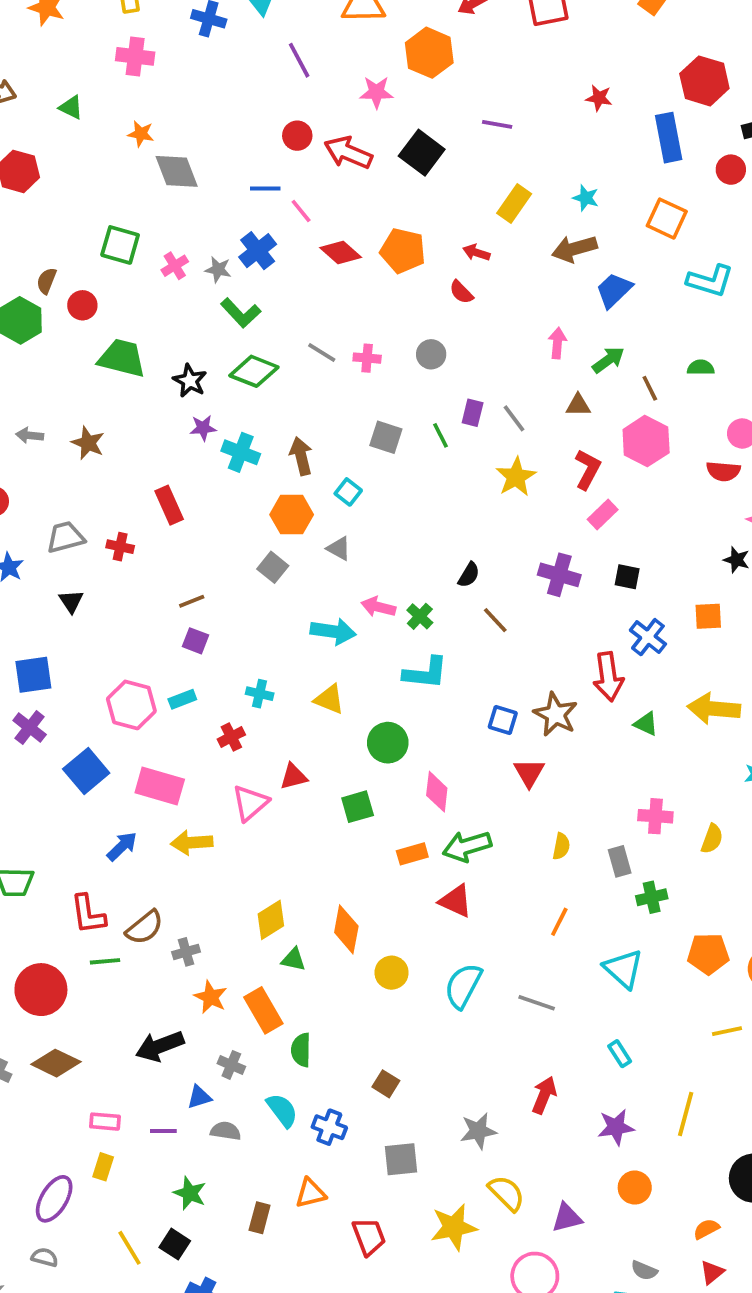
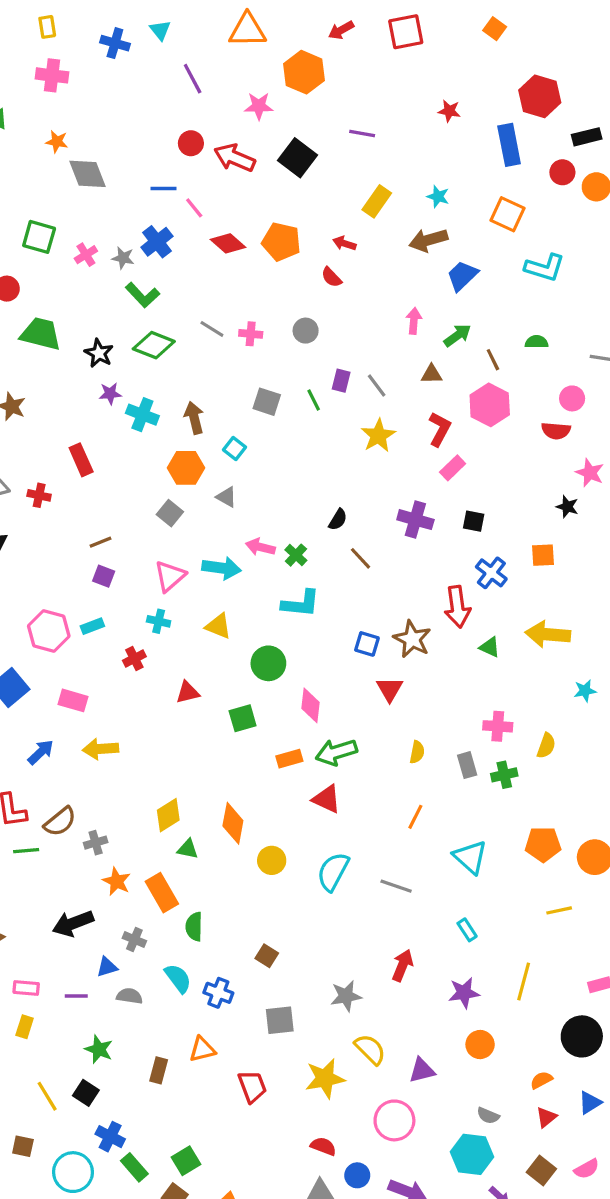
pink rectangle: (160, 786) -> (73, 700), size x0.7
pink triangle: (250, 803) -> (170, 576), moved
green cross: (652, 897) -> (504, 775), moved

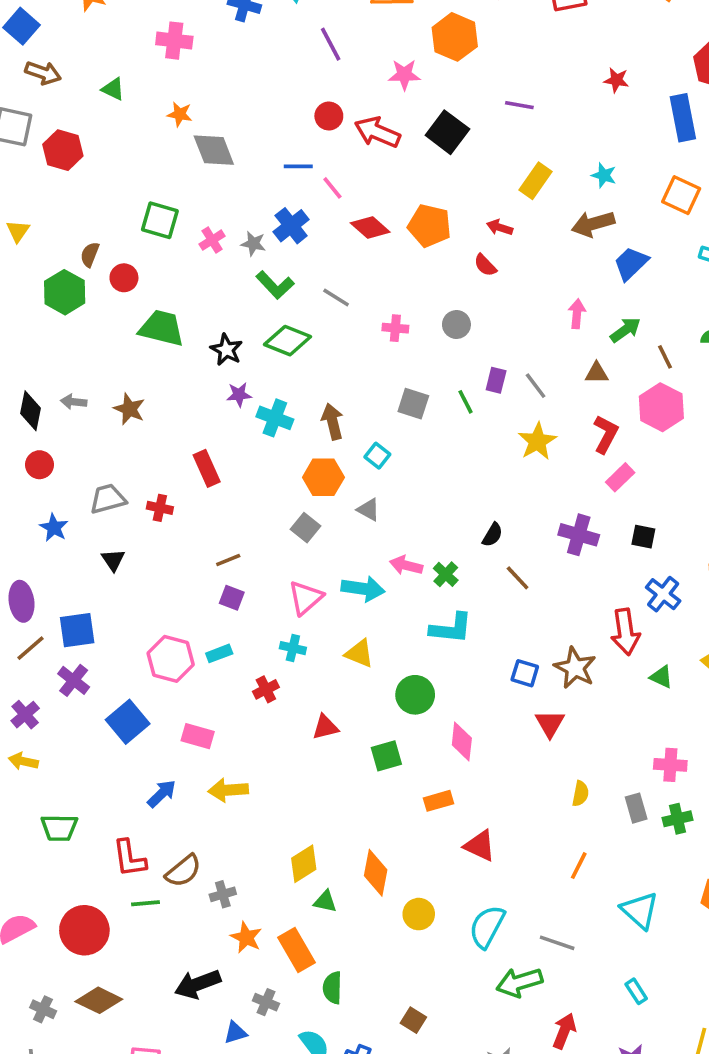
gray line: (212, 329) -> (336, 298), moved
green arrow: (336, 752) -> (519, 982), moved

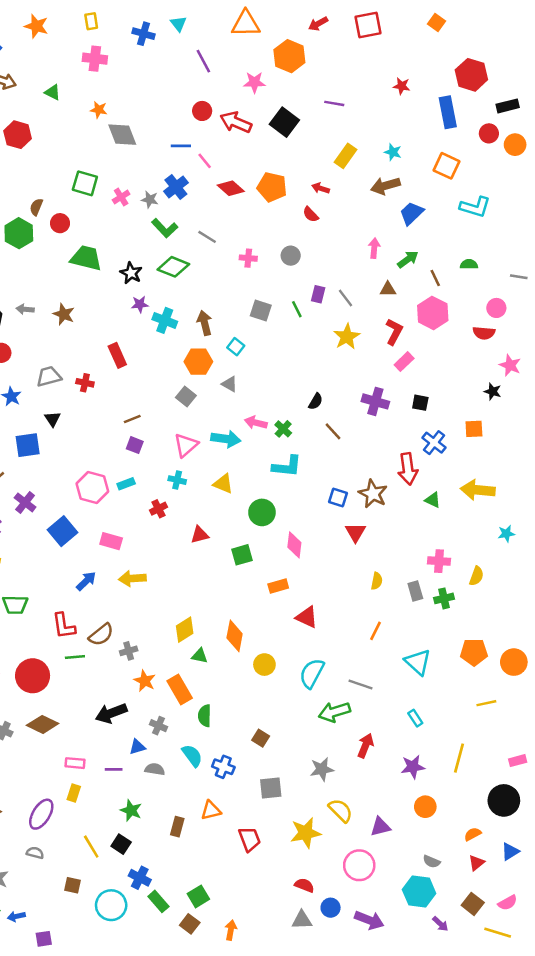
blue square: (77, 630) -> (28, 445), moved

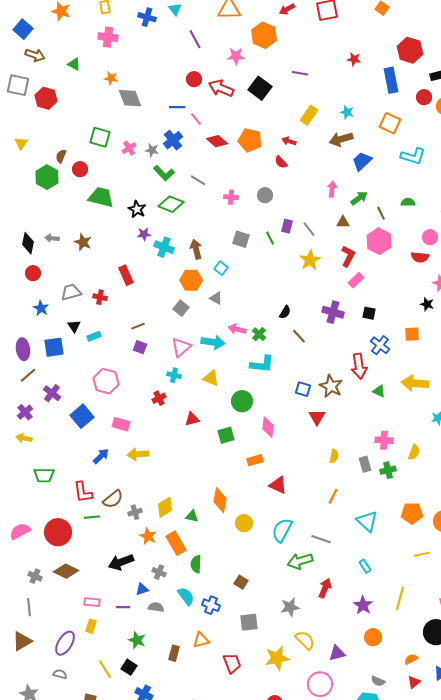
cyan rectangle: (126, 484) -> (94, 336), moved
yellow diamond: (185, 630) -> (165, 507), moved
purple star: (413, 767) -> (363, 605), turned -30

